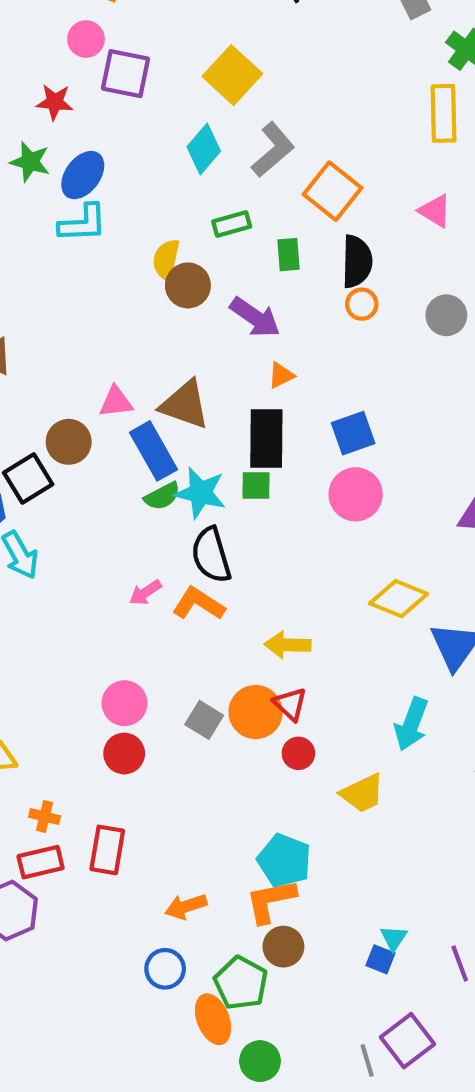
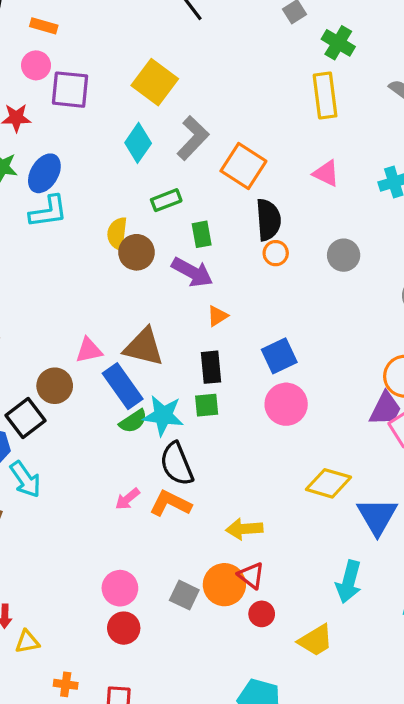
green rectangle: (288, 255) -> (202, 234), moved
black rectangle: (266, 438) -> (211, 367), size x0.7

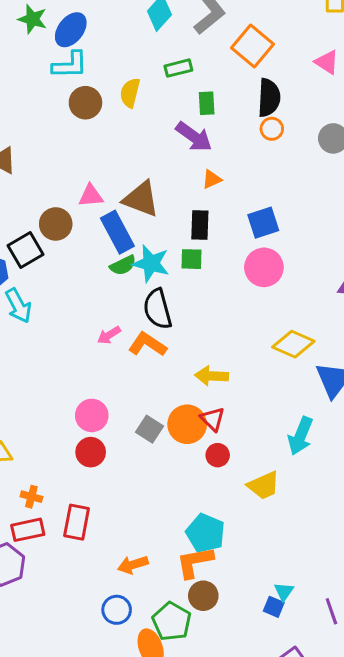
brown circle: (137, 252) -> (85, 103), moved

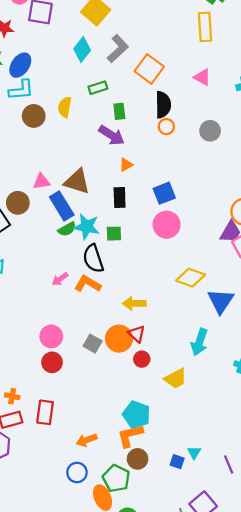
green square: (192, 259) -> (114, 234), moved
blue square: (274, 607) -> (177, 462), moved

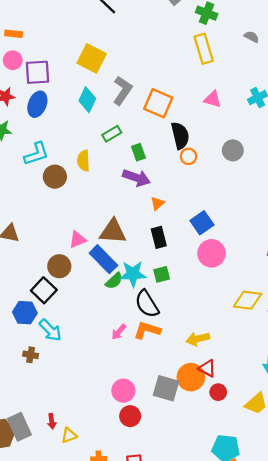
blue ellipse: (20, 65) -> (37, 104), moved
gray square: (93, 344) -> (166, 388), size x1.4

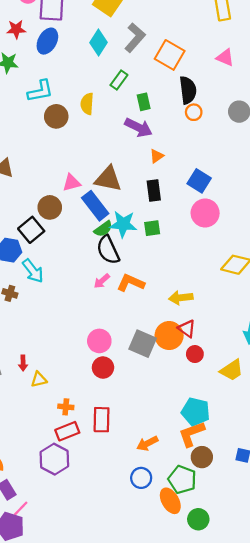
green rectangle: (112, 134) -> (119, 80), turned -30
blue square: (202, 223) -> (199, 181), turned -30
black semicircle: (147, 304) -> (108, 250), moved

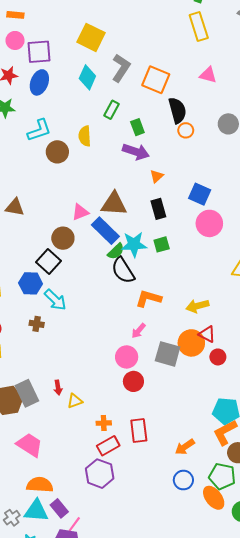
pink arrow: (102, 281) -> (139, 331), moved

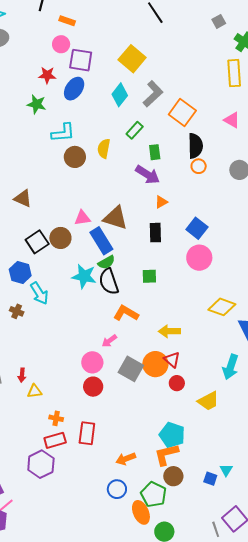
cyan star: (134, 244) -> (84, 276), moved
green square: (162, 244) -> (149, 276), moved
black square: (48, 262) -> (37, 242), moved

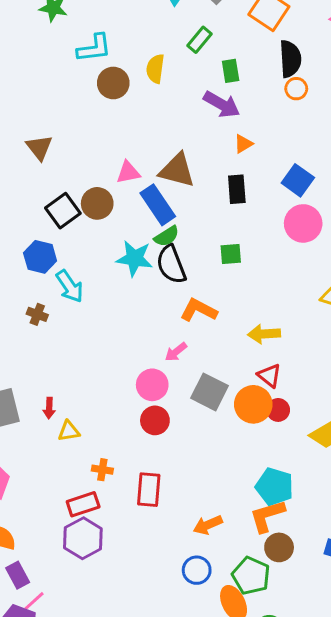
brown triangle: (23, 198) -> (39, 147), turned 30
orange circle: (155, 364) -> (253, 404), moved
red rectangle: (55, 440) -> (83, 504), moved

